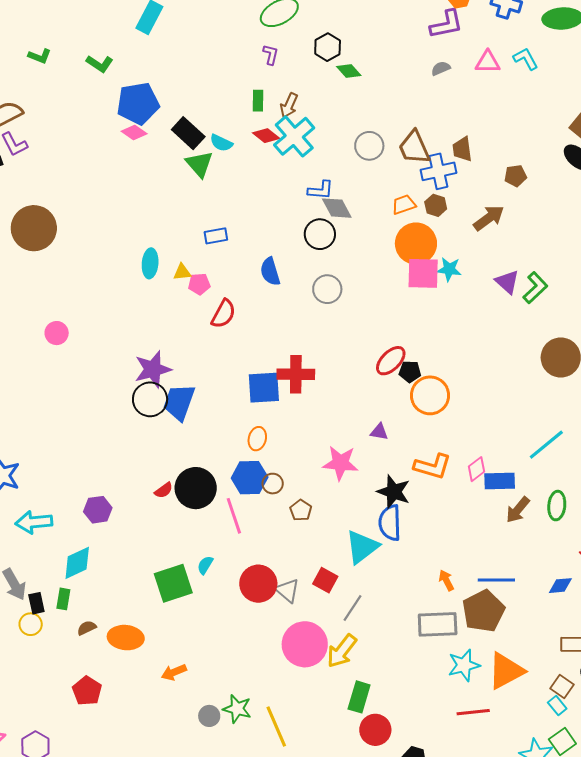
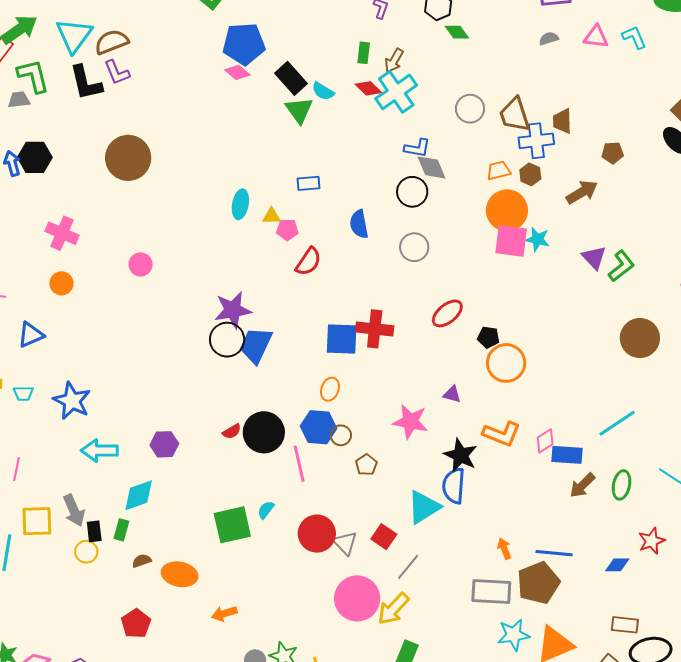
red ellipse: (391, 361) -> (447, 313), moved

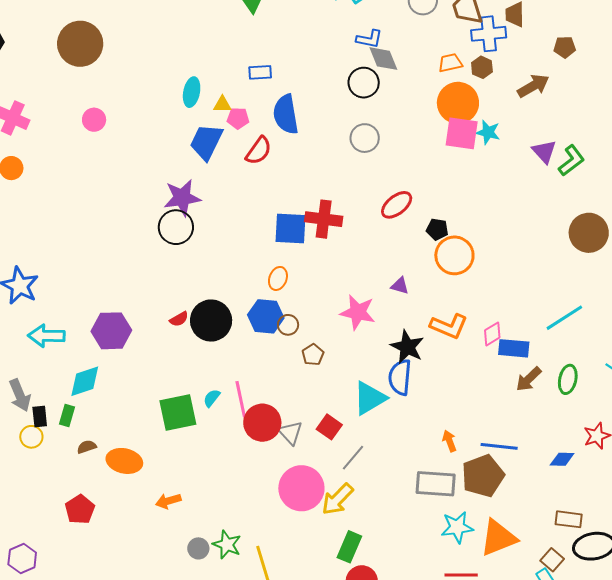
blue semicircle: (359, 224) -> (286, 114), moved, size x1.4
pink circle: (141, 264) -> (94, 120), moved
blue trapezoid: (256, 345) -> (206, 142), moved
purple hexagon: (164, 444) -> (111, 331), size x1.4
pink line: (299, 464) -> (241, 399), moved

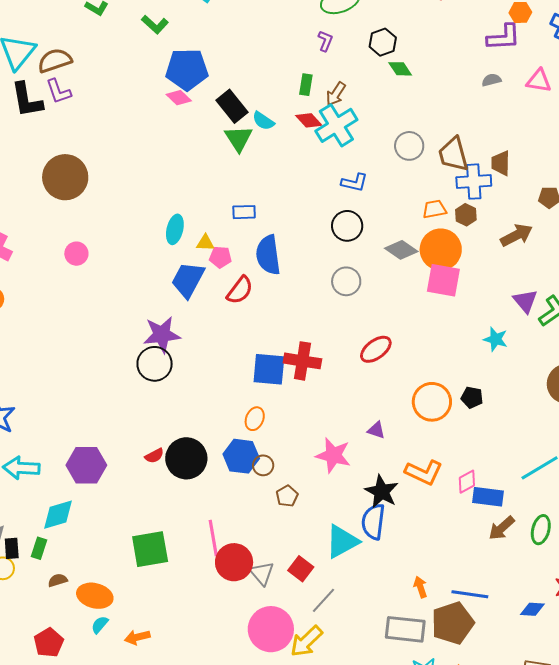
gray diamond: (383, 59) -> (401, 250), moved, turned -36
cyan star: (488, 132) -> (495, 339), moved
black pentagon: (437, 229) -> (472, 397), moved
cyan semicircle: (212, 398) -> (100, 625), moved

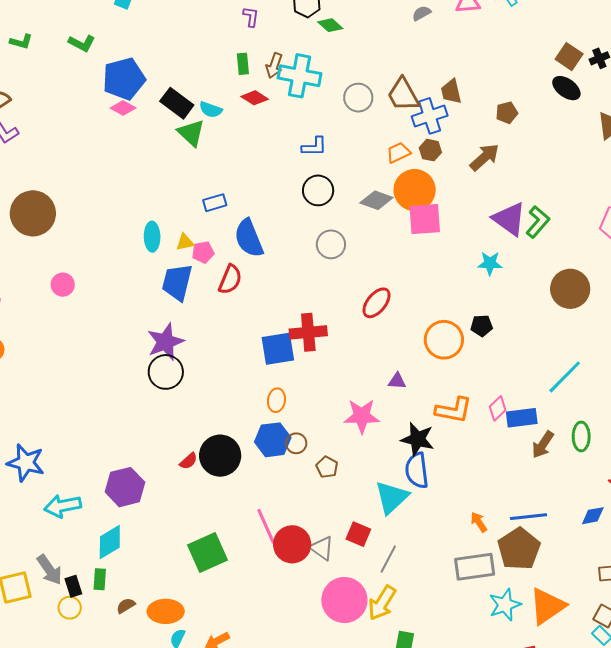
cyan cross: (336, 125) -> (300, 76), moved, turned -33
purple triangle: (525, 301) -> (509, 219), size x1.4

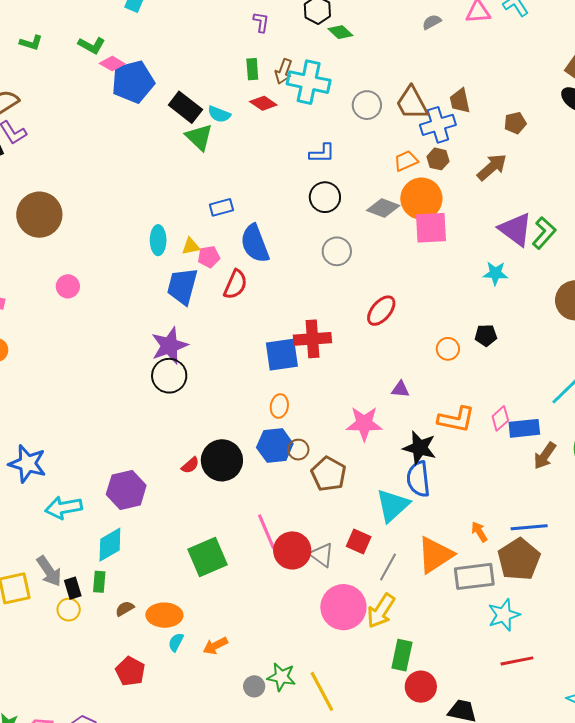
pink diamond: (123, 108) -> (112, 64), moved
orange circle: (444, 340) -> (448, 349), size x0.6
brown pentagon: (327, 467) -> (329, 474), size x1.6
orange triangle: (547, 606) -> (435, 555), moved

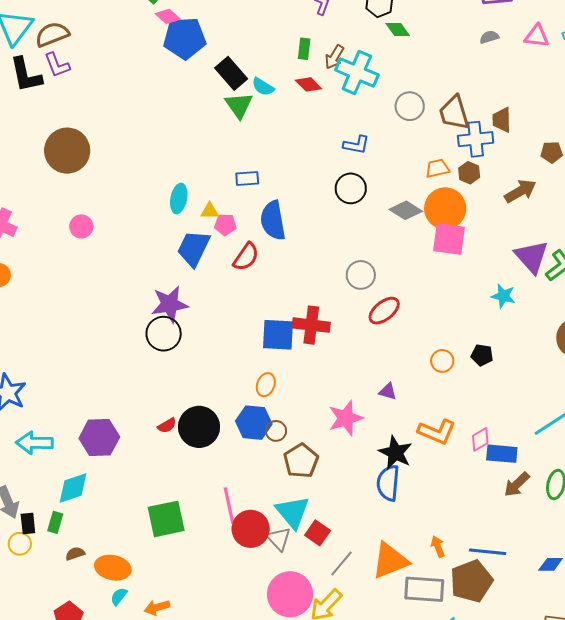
gray circle: (337, 251) -> (361, 275), moved
pink star: (364, 424) -> (346, 418), turned -30
cyan triangle: (393, 505) -> (293, 512), moved, turned -39

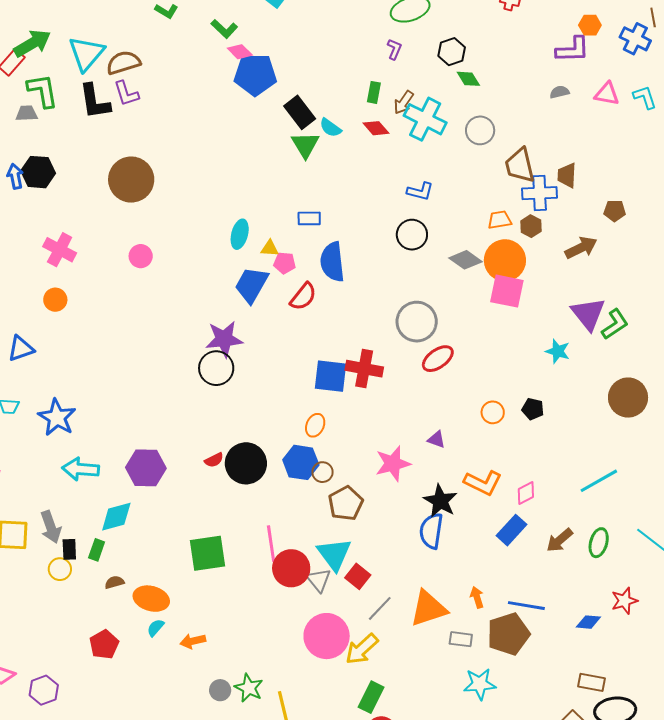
gray circle: (410, 106) -> (480, 130), moved
gray circle: (361, 275) -> (417, 322), size x1.4
blue rectangle: (502, 454) -> (512, 530), moved, turned -56
gray rectangle: (424, 589) -> (461, 639), size x0.6

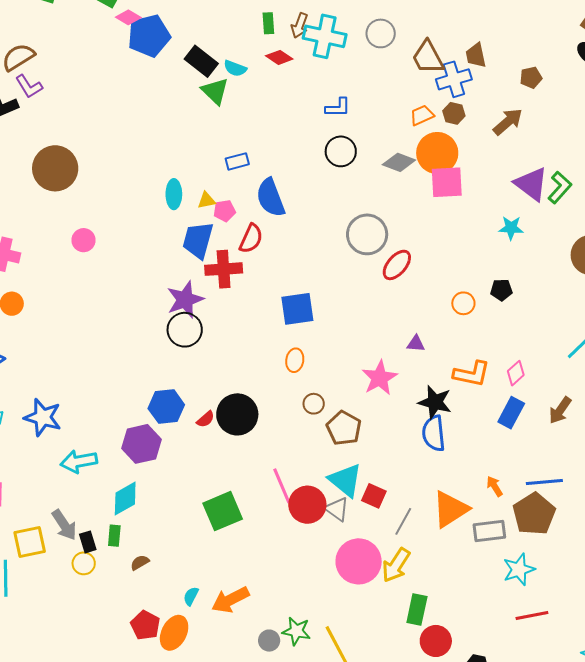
red cross: (364, 369) -> (224, 269), moved
blue hexagon: (301, 462) -> (166, 407), moved
orange ellipse: (151, 599) -> (174, 633), moved, turned -64
gray rectangle: (461, 639) -> (489, 531), size x1.4
orange arrow: (193, 641) -> (230, 600), size x1.5

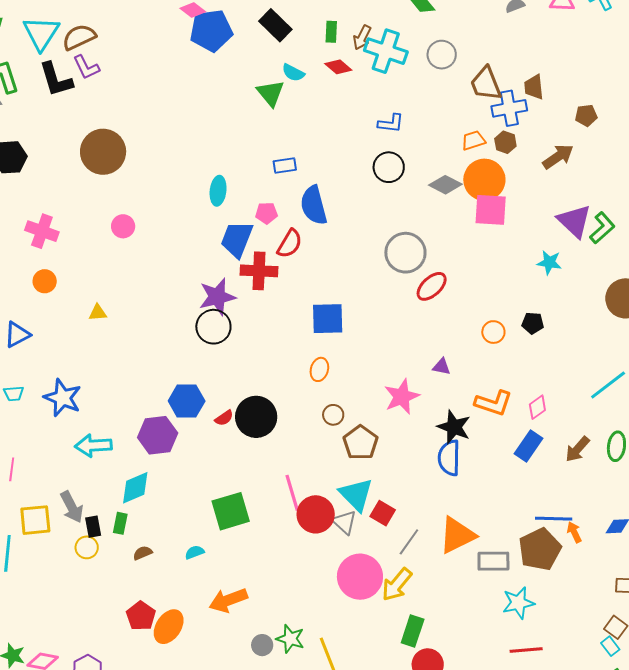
black rectangle: (201, 61) -> (275, 25), moved
yellow triangle: (206, 200) -> (98, 313), moved
orange arrow: (495, 486) -> (574, 532), moved
cyan semicircle: (191, 596) -> (195, 552), moved, turned 36

